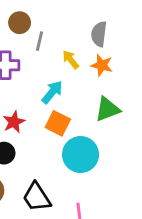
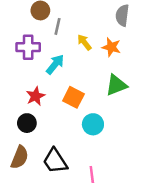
gray semicircle: (99, 34) -> (122, 15), moved
cyan arrow: (52, 92) -> (55, 64), moved
cyan circle: (81, 155) -> (93, 124), size x0.7

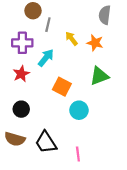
red star: (35, 96) -> (21, 74), moved
brown semicircle: (20, 157) -> (15, 139), turned 84

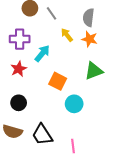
gray semicircle: (105, 15) -> (89, 17), moved
gray line: (48, 25) -> (51, 13), moved, turned -48

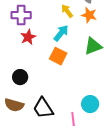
cyan arrow: (42, 53) -> (61, 33), moved
red star: (19, 69) -> (28, 37), moved
cyan circle: (74, 104) -> (90, 104), moved

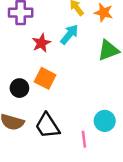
red star: (28, 37) -> (41, 43), moved
orange square: (58, 56) -> (45, 78), moved

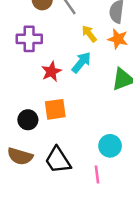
orange square: (45, 78) -> (55, 109), turned -35
cyan circle: (105, 121) -> (110, 146), moved

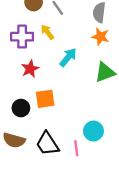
yellow arrow: (89, 34) -> (47, 32), moved
red star: (51, 72) -> (30, 69), moved
pink line: (97, 175) -> (76, 148), moved

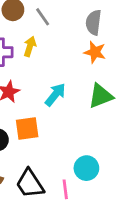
yellow arrow: (47, 32) -> (30, 47), turned 56
cyan arrow: (68, 57) -> (55, 95), moved

